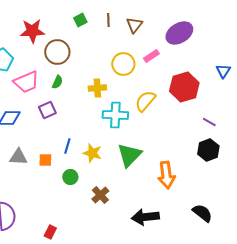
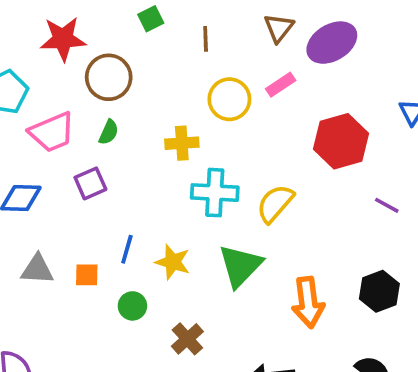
brown line: (108, 20) -> (206, 39), moved
brown triangle: (134, 25) -> (279, 28), moved
yellow semicircle: (145, 101) -> (275, 204), moved
black hexagon: (208, 150) -> (379, 291), moved

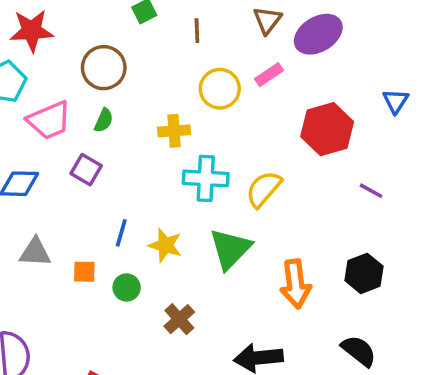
red star: (63, 39) -> (32, 31), moved
purple square: (90, 183) -> (86, 170), turned -36
orange square: (87, 275) -> (84, 272), moved

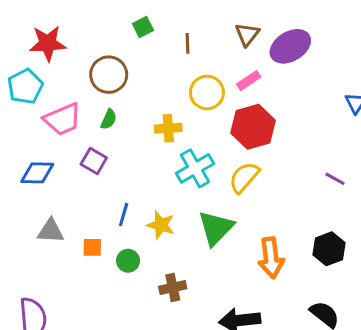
red hexagon: (327, 129) -> (253, 127), moved
cyan cross: (206, 178) -> (195, 168), turned -33
brown cross: (179, 319) -> (173, 288), turned 30

